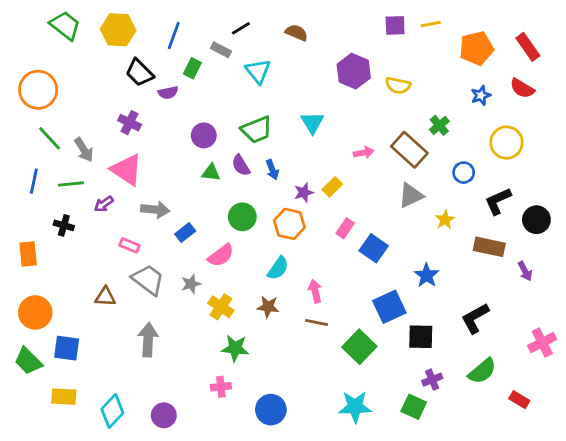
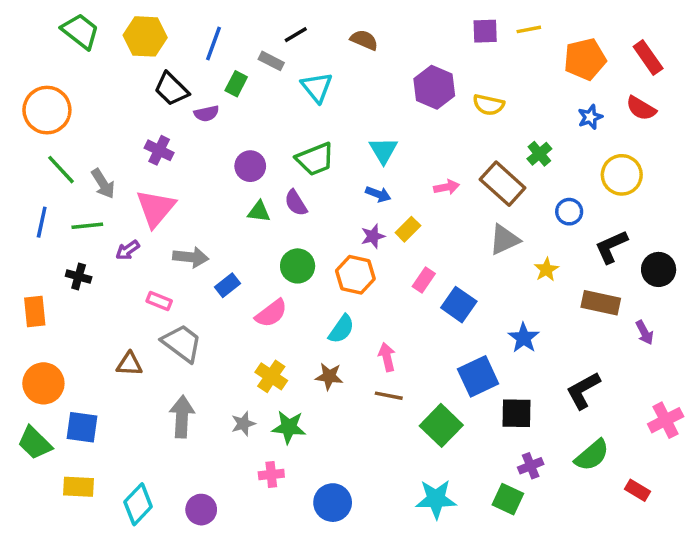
pink triangle: (127, 170) -> (156, 208), turned 36
blue arrow: (272, 170) -> (378, 194), moved, turned -48
gray star: (191, 284) -> (243, 424), moved

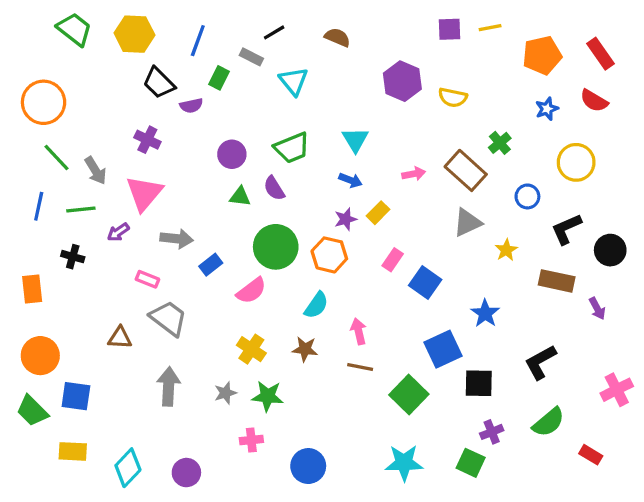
green circle: (298, 266) -> (276, 247), size x1.4

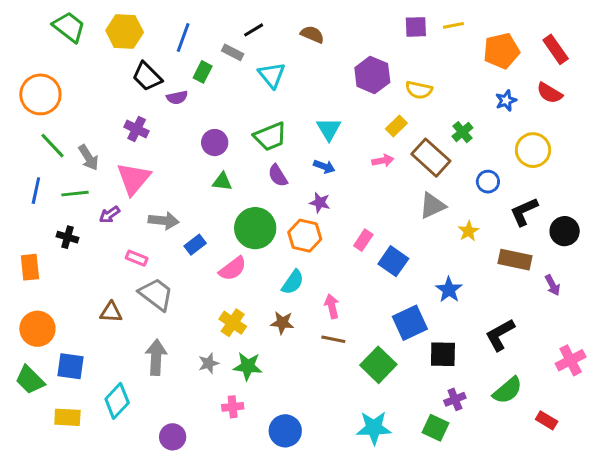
purple semicircle: (274, 188) -> (278, 176), moved
yellow rectangle: (378, 213) -> (396, 126), moved
purple star: (346, 219) -> (320, 203), turned 30
cyan diamond: (128, 468) -> (117, 401), moved

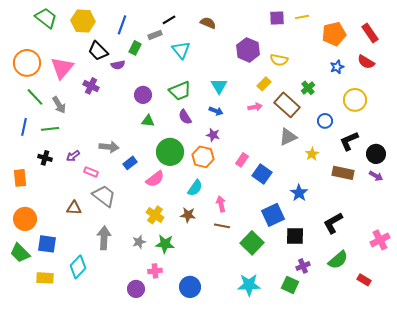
gray rectangle: (233, 52) -> (155, 35), turned -48
pink triangle: (134, 179) -> (62, 68), moved
purple arrow: (110, 215) -> (73, 156), moved
purple arrow: (553, 285) -> (376, 176), moved, turned -32
purple circle: (173, 437) -> (136, 289), moved

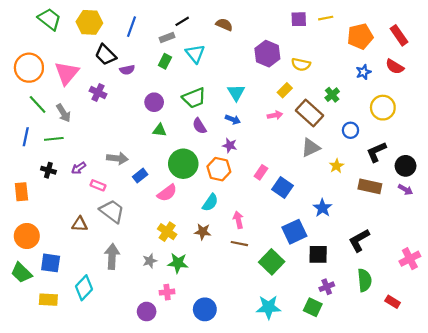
green rectangle: (135, 48) -> (165, 61), moved
green semicircle: (338, 260) -> (365, 280), turned -55

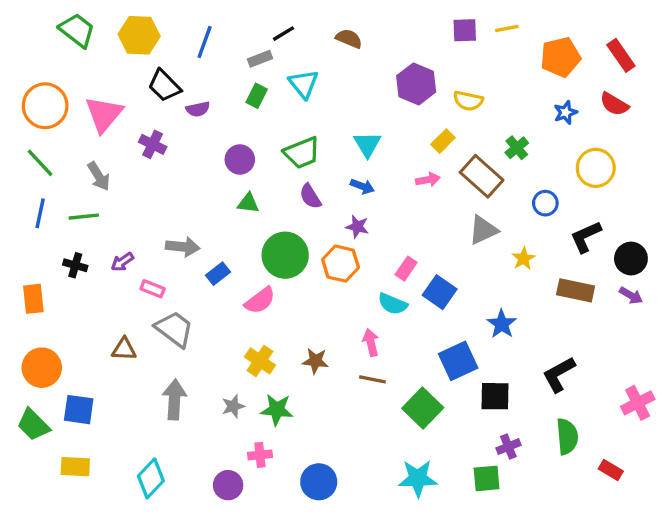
green line: (38, 104) -> (40, 163), moved
cyan semicircle: (210, 203) -> (393, 304), moved, turned 78
cyan diamond: (84, 288) -> (151, 478), moved
green square: (313, 307) -> (487, 478), turned -30

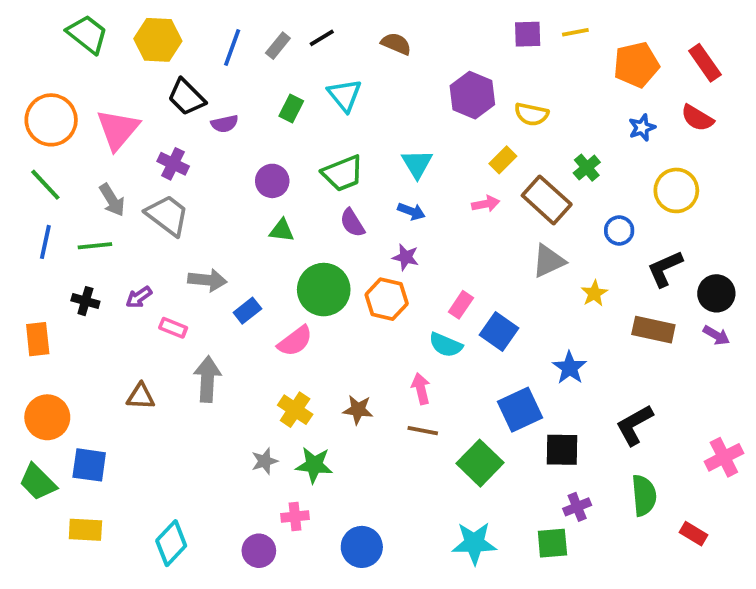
gray rectangle: (260, 59) -> (278, 46), moved, turned -30
gray trapezoid: (174, 329) -> (167, 215), moved
gray arrow: (174, 400) -> (207, 379), moved

